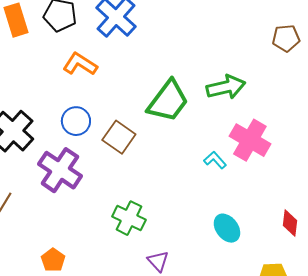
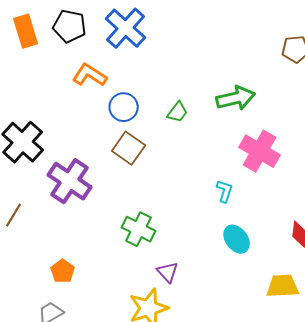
green trapezoid: (168, 101) -> (178, 112), size x0.5
blue circle: (76, 121) -> (124, 107), moved
cyan L-shape: (215, 160) -> (225, 191), moved, turned 60

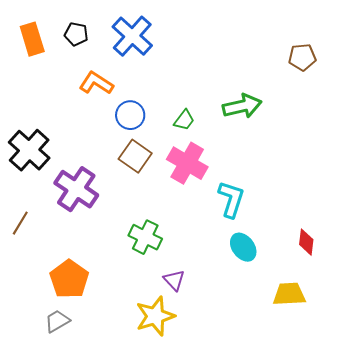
black pentagon: (70, 26) -> (76, 34), size x0.7
pink cross: (260, 151) -> (187, 163), moved
cyan L-shape: (225, 191) -> (231, 199), size x1.6
orange pentagon: (63, 271) -> (69, 279), size x1.6

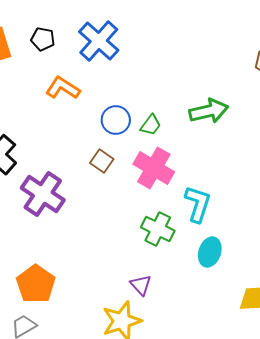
blue circle: (130, 115) -> (116, 120), moved
brown square: (135, 156) -> (102, 161), size x0.7
green cross: (145, 237) -> (158, 229), moved
cyan ellipse: (243, 247) -> (210, 252), turned 56

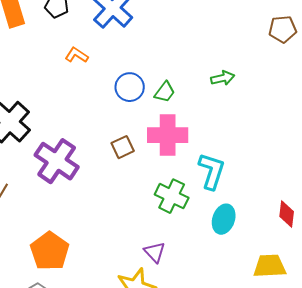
orange L-shape: (63, 88) -> (77, 55), size x0.7
green arrow: (209, 111) -> (223, 78), size x0.6
brown square: (102, 161) -> (123, 147), moved, turned 30
pink cross: (154, 168) -> (168, 135), turned -30

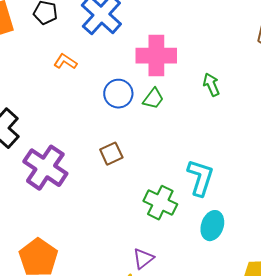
green arrow: (223, 78) -> (211, 85), turned -100
pink cross: (168, 135) -> (156, 56), moved
purple triangle: (155, 252) -> (143, 259), turned 35

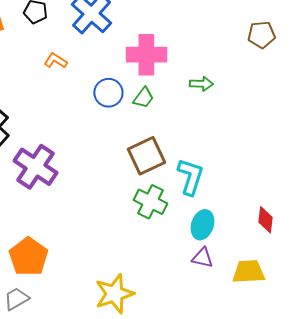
green arrow: (211, 85) -> (201, 84), turned 115
brown square: (111, 154) -> (146, 156), moved, size x1.6
purple triangle: (143, 259) -> (202, 258), moved, turned 50

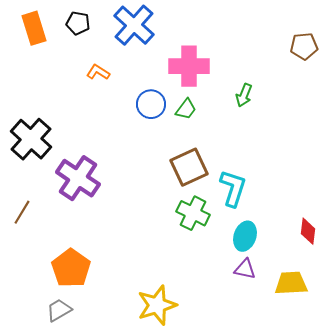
green arrow: (201, 84) -> (244, 95), turned 110

